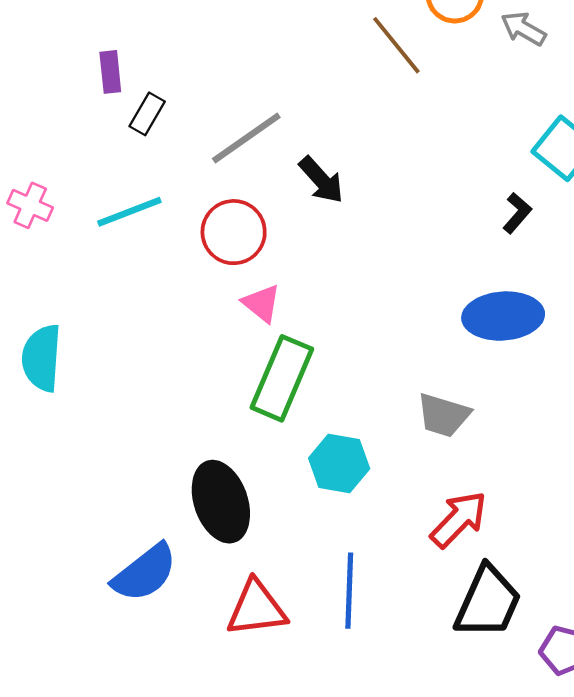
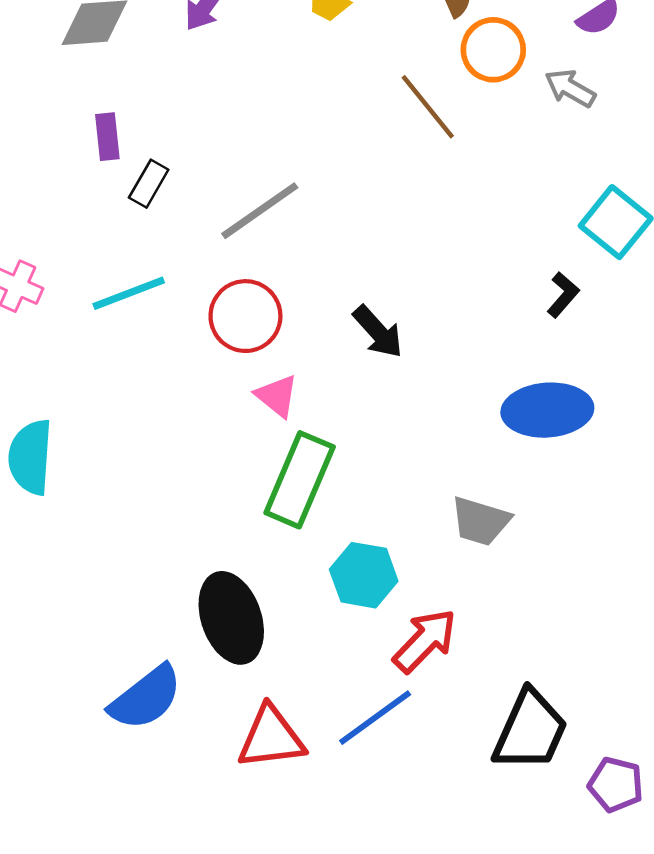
black arrow: (321, 180) -> (378, 332), moved
red arrow: (459, 519) -> (425, 641), moved
blue line: (349, 591) -> (375, 718), turned 52

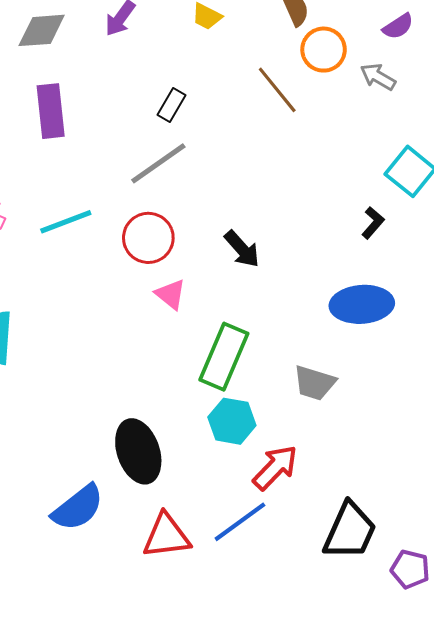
purple rectangle: (107, 137) -> (51, 111), size x1.6
black rectangle: (149, 184) -> (172, 105), moved
green rectangle: (300, 480) -> (224, 357), moved

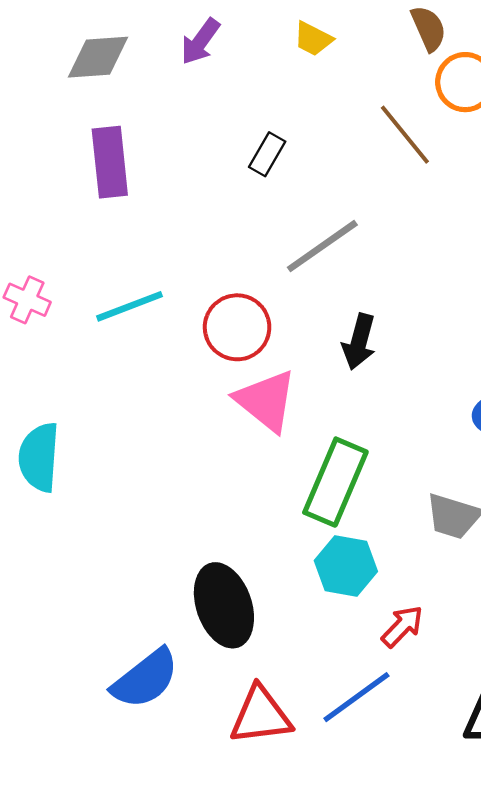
gray line: (158, 163) -> (322, 246), moved
black arrow: (242, 249) -> (359, 342), turned 57
pink triangle: (170, 294) -> (266, 401), size x1.6
red arrow: (275, 467) -> (402, 626), size x0.7

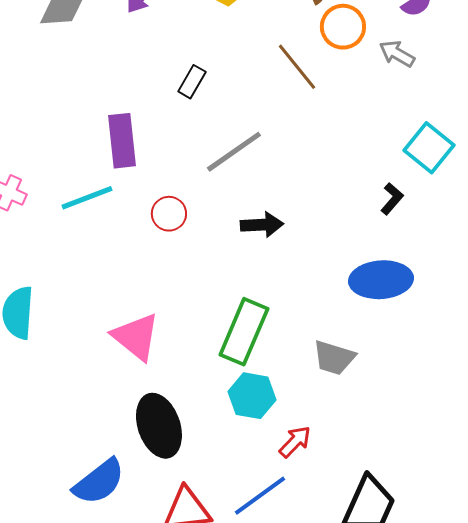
purple rectangle: (110, 162) -> (122, 141), moved
red circle: (237, 327) -> (169, 214), size x0.7
black arrow: (359, 342) -> (262, 225), turned -108
pink triangle: (266, 401) -> (136, 337), moved

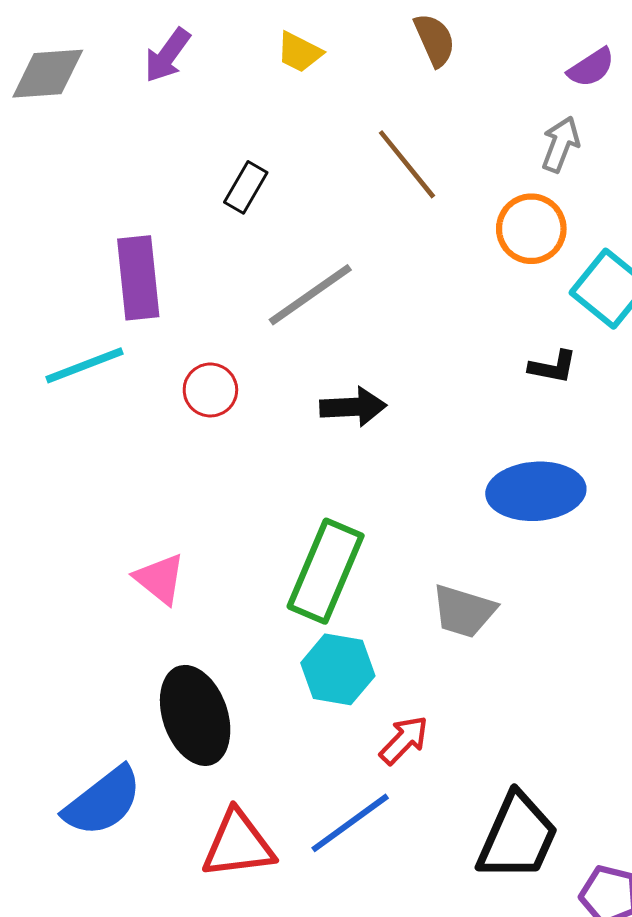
orange circle: (343, 27) -> (531, 229), moved
gray arrow: (397, 54) -> (560, 144), turned 81
black L-shape: (392, 199) -> (553, 367), turned 60
pink triangle: (136, 337) -> (160, 579), size x0.7

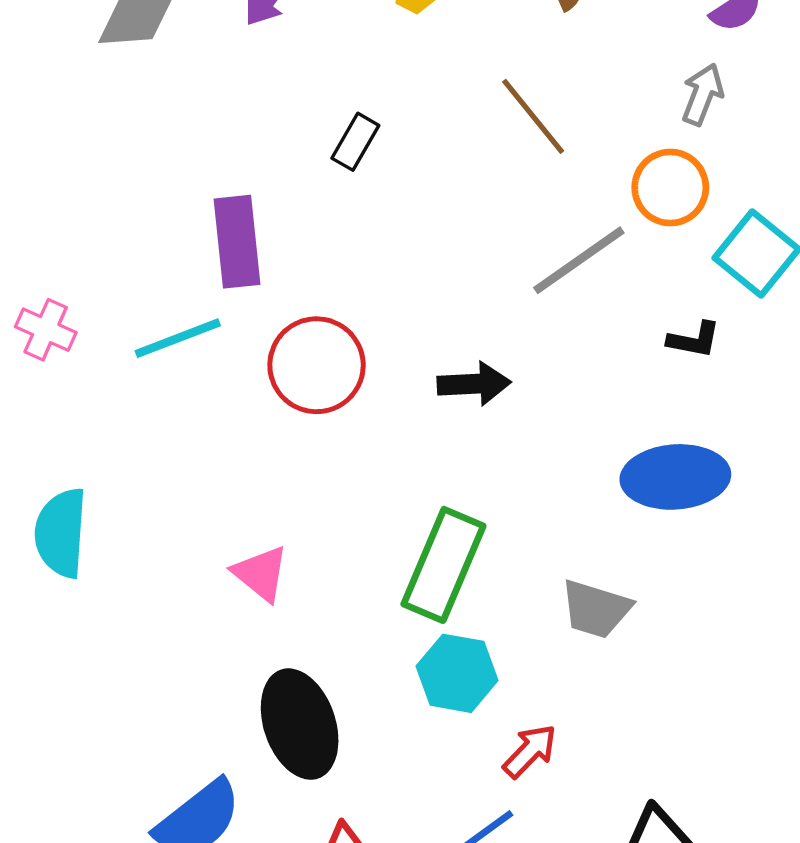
gray line: (310, 295) -> (579, 260), moved
red circle: (210, 390) -> (317, 365), size x1.6

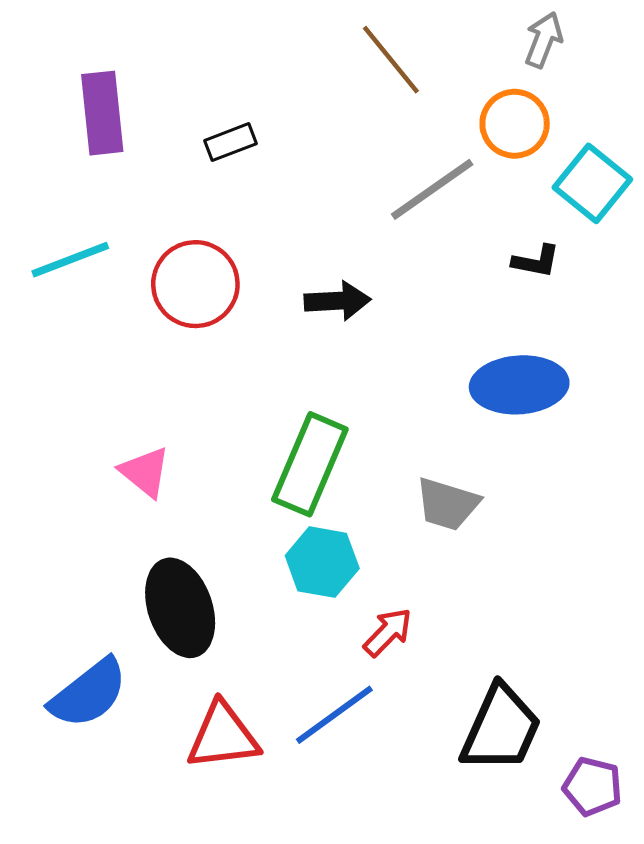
black rectangle: (355, 142) -> (231, 142), moved, turned 39
purple rectangle: (237, 242) -> (102, 113), moved

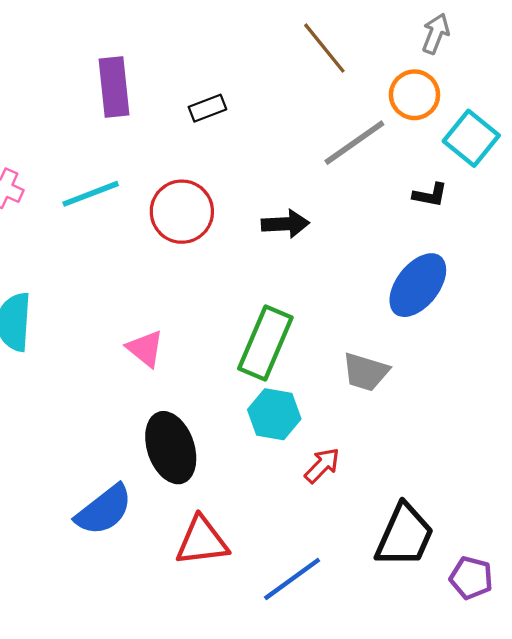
blue ellipse: (519, 385) -> (418, 285), turned -48
blue line: (334, 715) -> (292, 579), moved

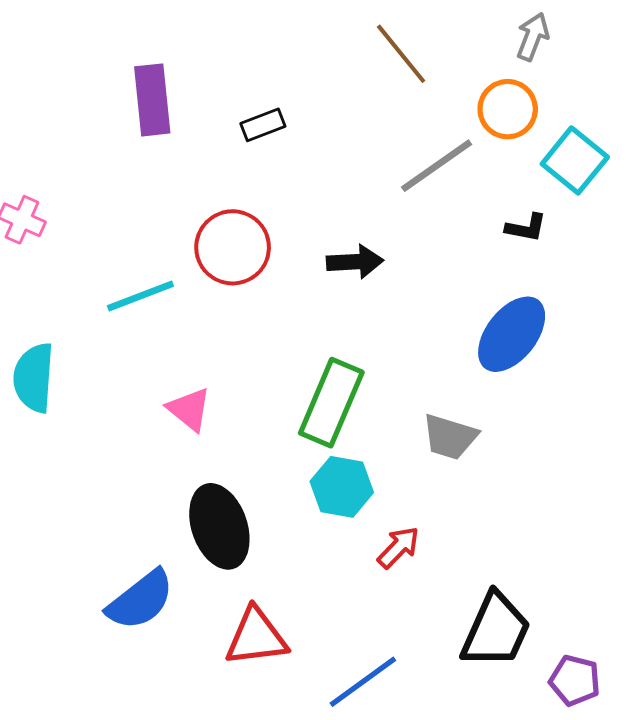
cyan line: (91, 194) -> (140, 296), moved

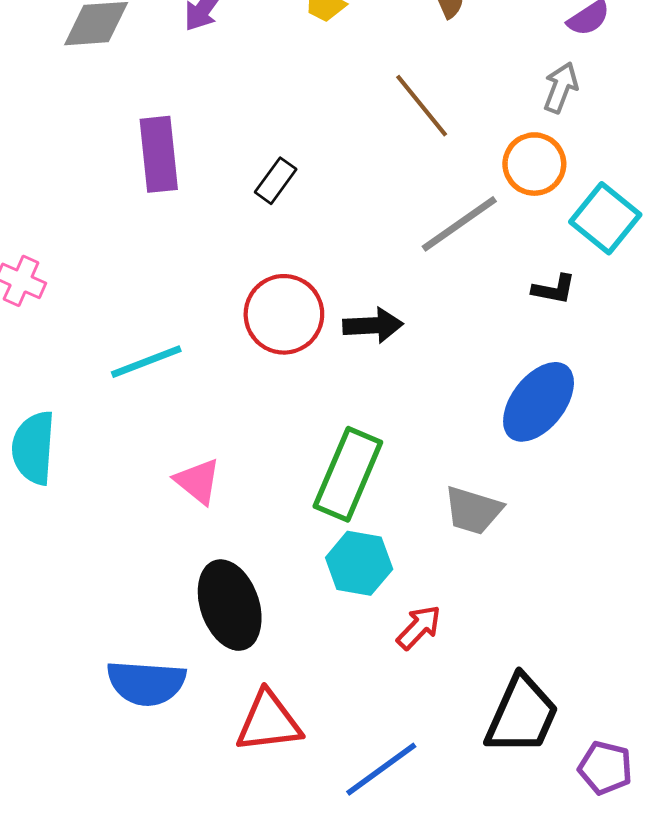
black rectangle: (263, 125) -> (276, 181), turned -33
red circle: (233, 247) -> (284, 314), moved
blue semicircle: (140, 600) -> (146, 683), turned 42

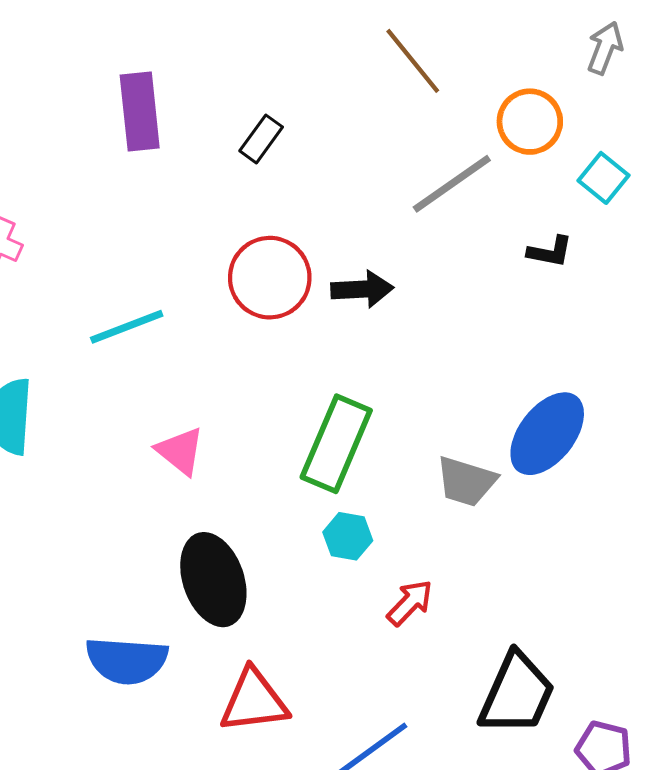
gray arrow: (561, 88) -> (605, 48), moved
cyan square: (605, 218) -> (604, 178), size x0.7
blue ellipse: (539, 402) -> (547, 434), moved
cyan hexagon: (359, 563) -> (348, 536), size x0.7

